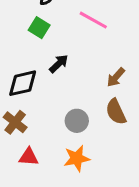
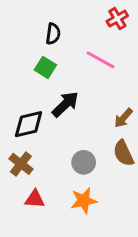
black arrow: (59, 64) -> (65, 104), size x1.4

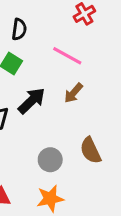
brown arrow: (123, 118) -> (73, 93), moved

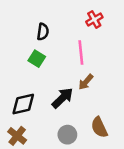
pink line: (67, 56) -> (81, 53), turned 55
black arrow: (32, 101) -> (62, 98), moved

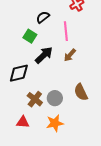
black semicircle: (43, 32) -> (43, 17), moved, turned -136
black arrow: (62, 98) -> (44, 55), moved
brown cross: (17, 136) -> (35, 99), moved

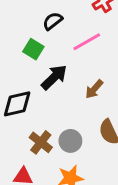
pink line: (66, 31) -> (87, 42), turned 66
brown arrow: (70, 55) -> (94, 89), moved

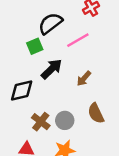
black semicircle: (53, 21) -> (50, 23), size x1.5
green square: (33, 49) -> (35, 46), turned 35

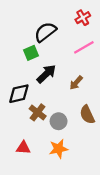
pink line: (78, 40) -> (84, 47), moved
brown cross: (41, 122) -> (38, 112), moved

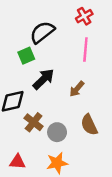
pink line: (84, 47) -> (85, 49), turned -55

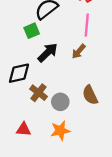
brown arrow: (77, 89) -> (79, 51), moved

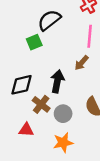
black arrow: (48, 53) -> (57, 81), moved, turned -35
red triangle: (24, 129) -> (26, 130), moved

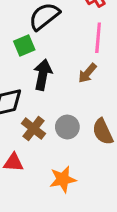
black arrow: (57, 81) -> (43, 75), moved
gray circle: (63, 114) -> (67, 127), moved

